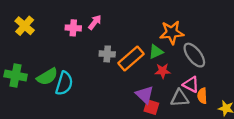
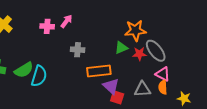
orange rectangle: (131, 58) -> (99, 71), moved, turned 35
red star: (163, 71) -> (139, 54), moved
pink triangle: (191, 85) -> (163, 74), moved

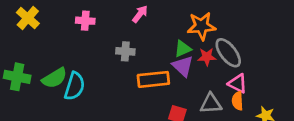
pink arrow: (66, 21) -> (140, 14), moved
purple triangle: (111, 86) -> (183, 66), moved

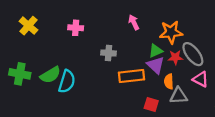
pink arrow: (140, 14) -> (134, 22), moved, turned -64
orange semicircle: (238, 101) -> (169, 81), moved

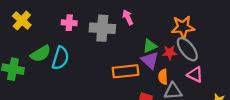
orange star: (171, 32) -> (183, 27), moved
gray cross: (108, 53) -> (102, 28), moved, size x1.6
green semicircle: (50, 75) -> (41, 54), moved
cyan semicircle: (67, 81) -> (60, 58), moved

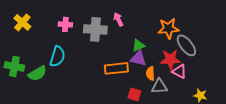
gray ellipse: (187, 49) -> (186, 45), moved
red star: (170, 53) -> (170, 59), moved, size x1.5
green semicircle: (41, 54) -> (37, 73), moved
purple triangle: (150, 60) -> (138, 58), turned -30

